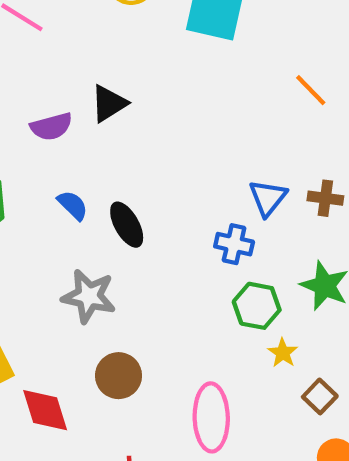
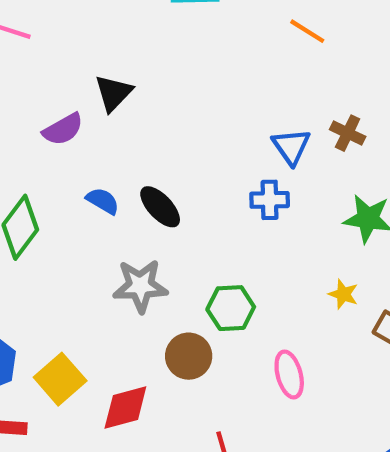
brown cross: (325, 198) -> (348, 133), turned 32
green hexagon: (257, 306) -> (231, 308), moved
red diamond: (45, 410) -> (125, 408), turned -74
pink ellipse: (211, 417) -> (289, 374), size x0.7

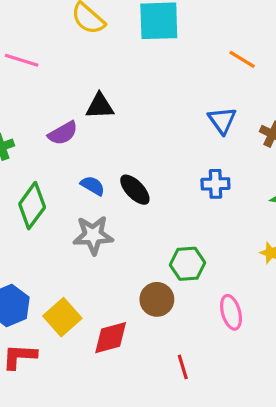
black triangle: (113, 93) -> (100, 106), turned 44
blue triangle: (291, 147) -> (222, 120), moved
gray star: (140, 286) -> (93, 235), moved

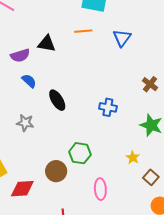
orange line: (242, 59) -> (83, 31), moved, turned -48
blue triangle: (222, 120) -> (122, 38), moved
blue semicircle: (93, 186) -> (29, 81), moved
gray star: (93, 235) -> (25, 123), size x0.7

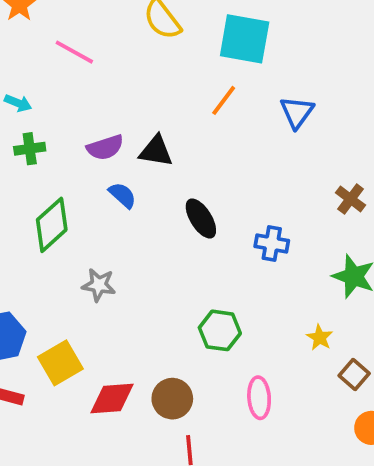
orange line: (83, 31) -> (224, 100), turned -48
black triangle: (47, 44) -> (156, 151), moved
black ellipse: (57, 100) -> (201, 219), moved
gray star: (25, 123) -> (99, 285), moved
brown circle: (56, 171) -> (172, 399), moved

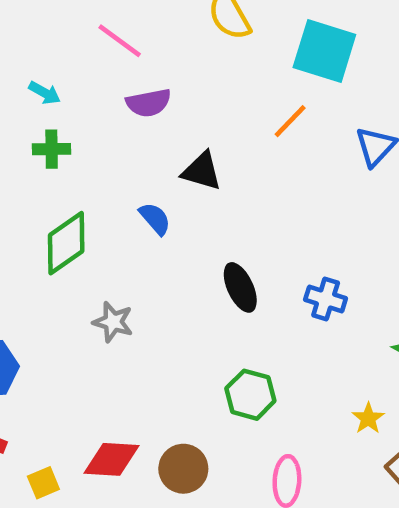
purple semicircle: (105, 147) -> (149, 103), moved
black ellipse: (201, 219) -> (240, 287), moved
yellow square: (60, 363) -> (43, 483), moved, size x0.6

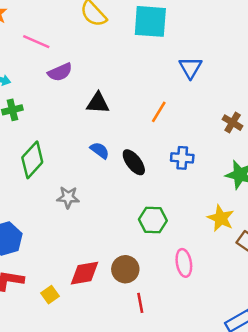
orange line: (290, 121) -> (159, 112), moved
blue semicircle: (155, 219) -> (100, 150), moved
yellow star: (368, 418) -> (221, 218), size x1.5

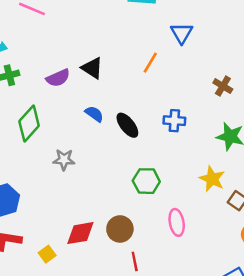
purple semicircle: (60, 72) -> (58, 78), moved
black triangle: (98, 103) -> (92, 68), turned 30
orange line: (159, 112) -> (150, 63), moved

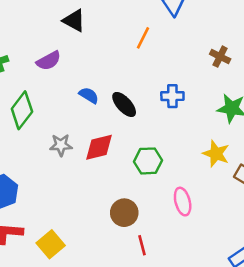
black triangle: (92, 68) -> (74, 21), moved
red diamond: (80, 233) -> (99, 147), moved
yellow square: (47, 254) -> (51, 244), size x1.5

